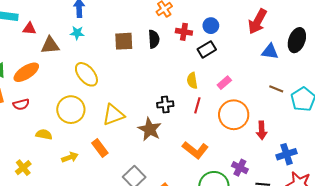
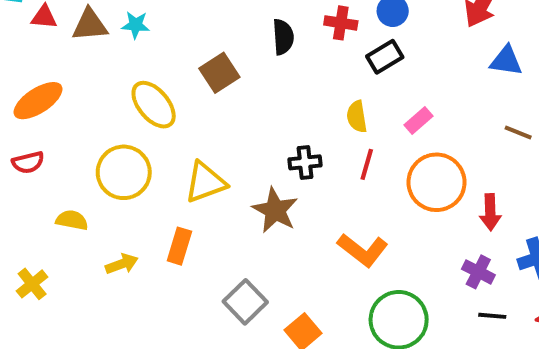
brown square: (124, 41) -> (219, 73), moved, turned -30
brown triangle: (50, 45) -> (90, 25), moved
orange rectangle: (100, 148) -> (179, 246), turned 54
purple cross: (240, 168) -> (478, 272), moved

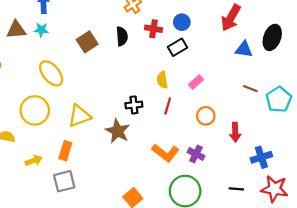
brown square: (219, 73) -> (87, 42), moved
orange circle: (436, 182) -> (206, 116), size x0.6
purple cross: (478, 272) -> (196, 154), moved
gray square: (245, 302) -> (64, 181), moved, turned 30

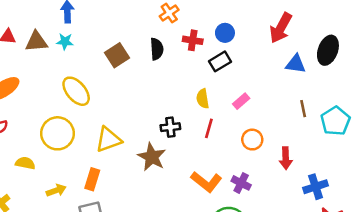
brown line: (250, 89) -> (303, 109), turned 56

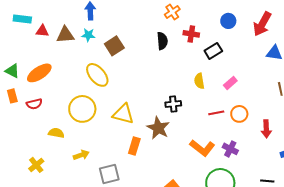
blue circle: (225, 33) -> (228, 21), moved
brown square: (117, 55) -> (114, 46), moved
red line: (209, 128) -> (216, 113), moved, turned 63
yellow triangle: (108, 140) -> (123, 114), turned 35
orange rectangle: (92, 179) -> (134, 146), moved

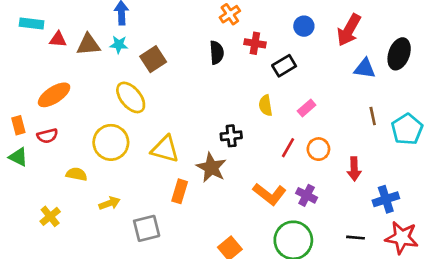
green triangle: (12, 71) -> (18, 157), moved
red line: (216, 113) -> (288, 148), turned -49

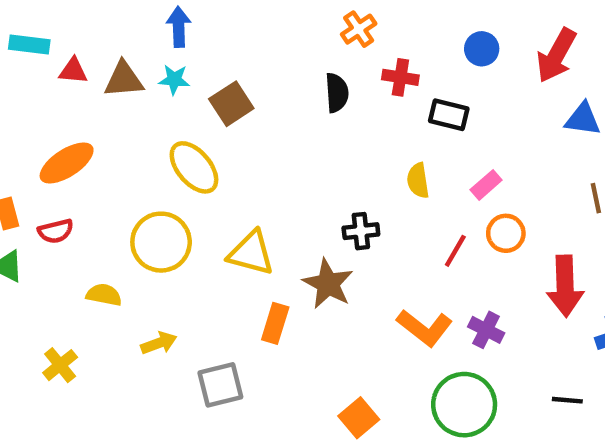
black rectangle: (284, 66) -> (449, 115), turned 45
orange circle: (318, 149) -> (506, 233), moved
red arrow: (354, 169) -> (565, 286), size x1.5

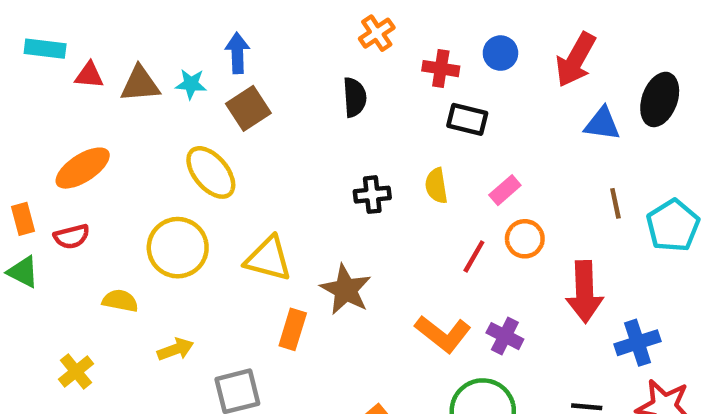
blue arrow: (179, 27) -> (237, 53), moved
red cross: (400, 77) -> (441, 69), moved
black cross: (361, 231) -> (372, 195), moved

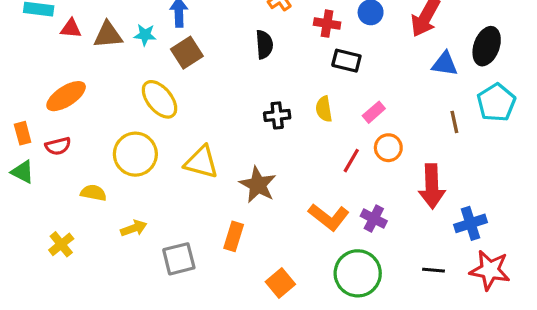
cyan pentagon: (673, 226) -> (496, 103), moved
orange rectangle: (293, 329) -> (234, 236), moved

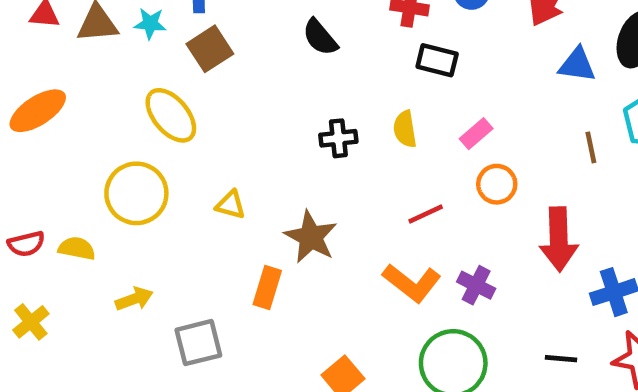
black semicircle: (264, 45) -> (320, 37), turned 144
red semicircle: (58, 146) -> (26, 244), moved
red line: (351, 161) -> (426, 214), moved, turned 35
yellow triangle: (201, 162) -> (231, 205), size x0.6
orange rectangle: (234, 236) -> (267, 287), moved

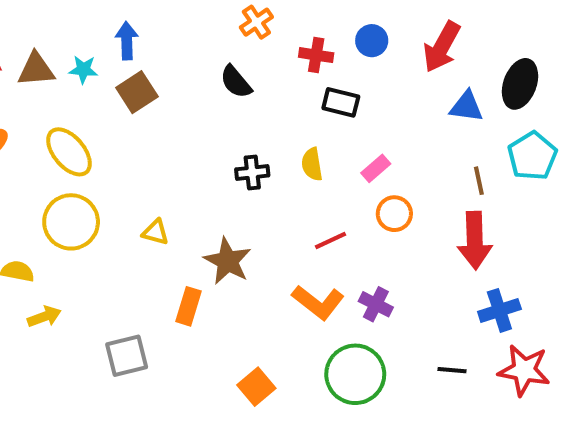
yellow ellipse: (171, 115) -> (69, 152), moved
red arrow: (559, 239) -> (475, 240), moved
yellow arrow: (134, 299) -> (44, 317), moved

